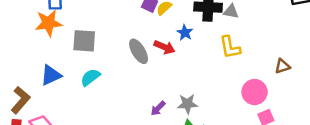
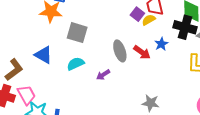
blue triangle: (51, 75) -> (43, 55), turned 42
purple arrow: (158, 108) -> (103, 75), moved

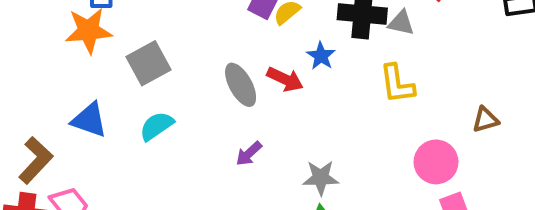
gray square: (77, 33) -> (148, 63), turned -35
purple arrow: (103, 75) -> (249, 154), moved

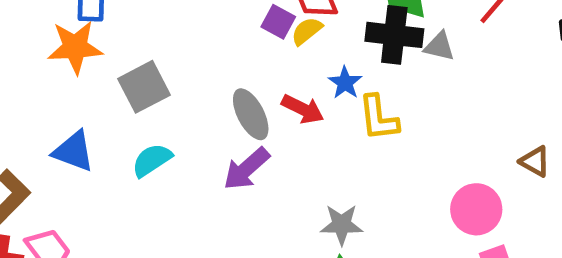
yellow L-shape: (397, 84) -> (378, 118), moved
brown triangle: (485, 120) -> (535, 161), turned 44
purple arrow: (249, 154) -> (246, 169), moved, size x1.5

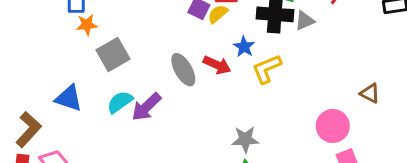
gray triangle: (439, 46) -> (305, 21), turned -35
orange star: (75, 47) -> (87, 25), moved, size x0.6
yellow L-shape: (378, 118) -> (267, 69), turned 76
purple arrow: (246, 169) -> (146, 107), moved

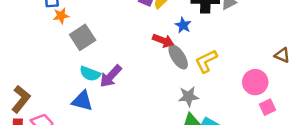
yellow L-shape: (267, 69) -> (206, 61), moved
gray ellipse: (183, 70) -> (178, 57), moved
blue triangle: (69, 98) -> (82, 101), moved
cyan semicircle: (120, 102) -> (90, 74), turned -120

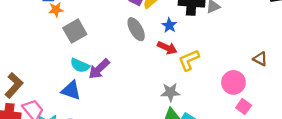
red arrow: (163, 41) -> (167, 48), moved
gray ellipse: (178, 57) -> (136, 29), moved
pink square: (268, 107) -> (244, 106), turned -32

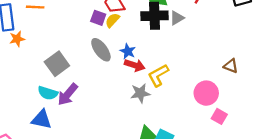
blue star: (169, 25) -> (128, 51), moved
gray square: (75, 31) -> (57, 64), moved
gray star: (170, 92) -> (140, 93), moved

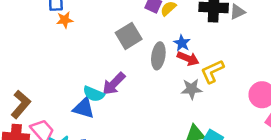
gray ellipse: (101, 50) -> (158, 56), moved, turned 40
gray square: (57, 64) -> (129, 36), moved
cyan semicircle: (48, 93) -> (94, 94), moved

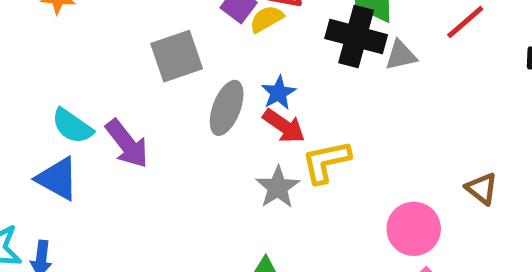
purple arrow: (114, 84) -> (127, 144), turned -95
gray star: (192, 89) -> (278, 187), turned 30
cyan semicircle: (94, 94) -> (72, 126), moved

